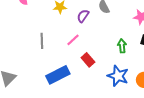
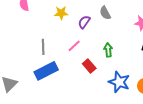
green arrow: (122, 46) -> (108, 50), moved
blue rectangle: (58, 75) -> (46, 71), moved

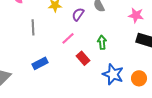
gray line: (43, 47) -> (33, 27), moved
blue rectangle: (46, 71) -> (40, 63), size x0.7

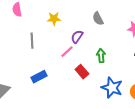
purple semicircle: (78, 14) -> (77, 37), moved

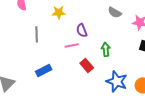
gray semicircle: (98, 19) -> (115, 12), moved, turned -32
purple semicircle: (77, 37) -> (82, 30), turned -56
pink line: (67, 52) -> (72, 45), turned 32

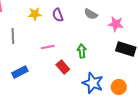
purple semicircle: (82, 30) -> (58, 15), moved

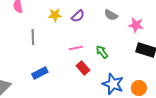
purple semicircle: (58, 15) -> (78, 16), turned -112
pink line: (48, 47) -> (76, 48), moved
green arrow: (82, 51) -> (102, 52), turned -32

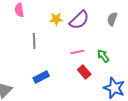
gray semicircle: (111, 15) -> (112, 19), turned 80
purple semicircle: (78, 16) -> (79, 20), size x1.5

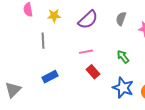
yellow star: (56, 19) -> (54, 16), moved
green arrow: (103, 56) -> (123, 57), moved

